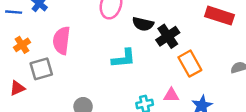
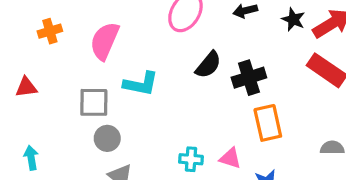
black semicircle: (143, 24) -> (208, 65), moved, turned -80
cyan L-shape: (124, 58) -> (141, 84), moved
gray square: (41, 69) -> (94, 102), moved

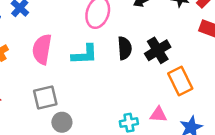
black semicircle: (208, 65) -> (125, 48), turned -30
cyan L-shape: (141, 84) -> (85, 54), moved

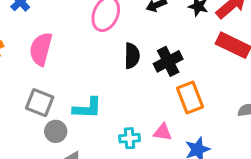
cyan L-shape: (85, 54) -> (87, 108), moved
gray square: (45, 98) -> (40, 103), turned 30

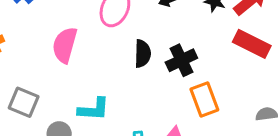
pink semicircle: (41, 49) -> (65, 45), moved
gray square: (40, 103) -> (24, 102), moved

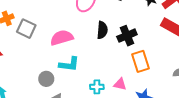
pink semicircle: (65, 45) -> (62, 38), moved, turned 55
gray square: (24, 102) -> (26, 29), moved

